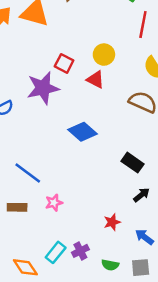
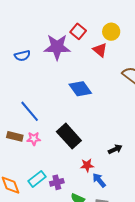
black rectangle: (133, 163) -> (69, 136), moved, size x1.4
pink star: (54, 203) -> (34, 139), moved
blue arrow: (144, 237) -> (99, 180), moved

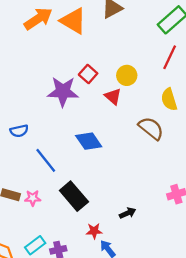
blue semicircle: (22, 56) -> (19, 131), moved
blue line: (30, 111) -> (46, 160), moved

